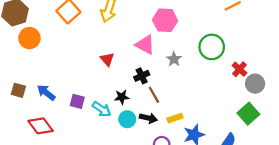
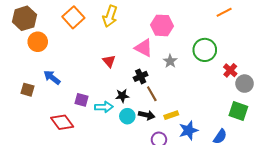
blue arrow: (46, 93) -> (52, 77), moved
cyan arrow: (102, 109) -> (104, 107), turned -36
green square: (248, 114) -> (238, 111), turned -30
red diamond: (41, 126) -> (62, 122), moved

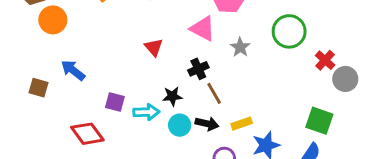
green square: (238, 111) -> (319, 121), moved

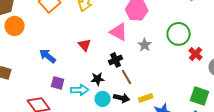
red cross: (325, 60) -> (196, 54), moved
blue arrow: (73, 70) -> (48, 56), moved

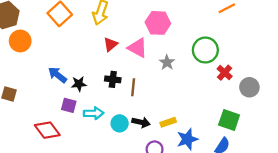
red triangle: (85, 45) -> (111, 44), moved, turned 32
black cross: (116, 60) -> (113, 79), moved, turned 32
brown line: (127, 77) -> (133, 87), moved, turned 35
black star: (98, 79) -> (79, 84), moved

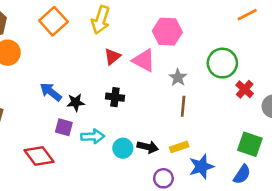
brown line: (133, 87) -> (183, 106), moved

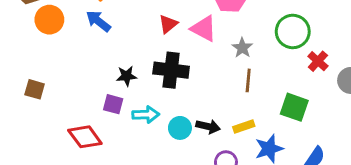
blue arrow: (51, 92) -> (98, 21), moved
black cross: (115, 97) -> (171, 70), size x1.6
green square: (250, 144) -> (294, 107), moved

